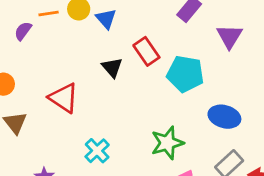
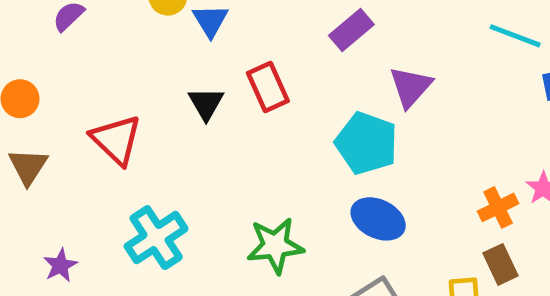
cyan pentagon: (185, 74) -> (366, 143), moved
cyan cross: (97, 151) -> (156, 238), size x1.4

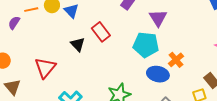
red triangle: (116, 140) -> (45, 68), turned 40
orange cross: (498, 207) -> (176, 60), moved

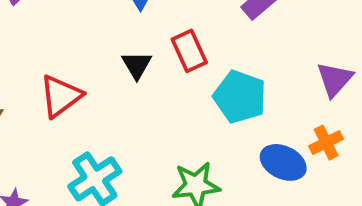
purple triangle: (158, 18) -> (335, 79), moved
cyan pentagon: (146, 45) -> (240, 97), moved

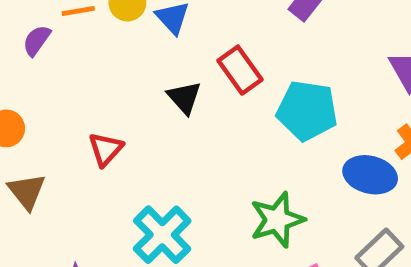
red triangle: (61, 96) -> (106, 149), size x0.7

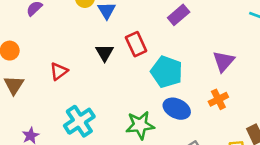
blue ellipse: (370, 175) -> (177, 109), moved

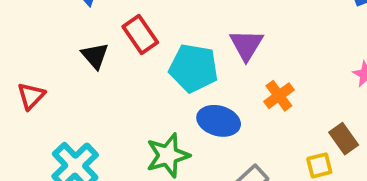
purple triangle: (224, 61) -> (246, 45), moved

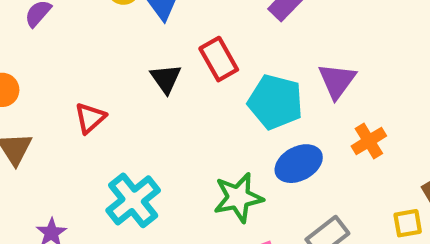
blue ellipse: (219, 121) -> (299, 164), turned -48

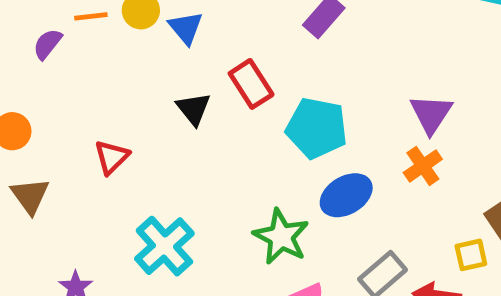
purple triangle: (337, 81) -> (431, 114), moved
green star: (238, 198) -> (281, 237), turned -30

